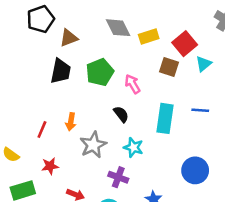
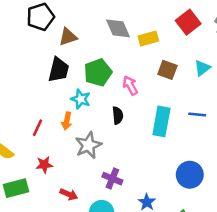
red square: (185, 44) -> (188, 22), moved
black semicircle: (121, 114) -> (118, 115), turned 30
cyan star: (133, 147) -> (81, 99), moved

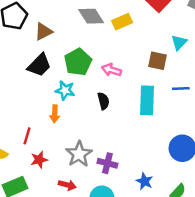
black trapezoid: (59, 70) -> (39, 65), turned 40
brown square: (167, 70) -> (158, 61), moved
pink arrow: (130, 85) -> (111, 70), turned -36
red line: (38, 128) -> (27, 136), moved
gray star: (88, 145) -> (79, 154), moved

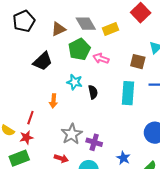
brown triangle: (44, 32) -> (58, 29), moved
green pentagon: (78, 62) -> (79, 49), moved
pink arrow: (111, 70) -> (101, 59), moved
cyan star: (65, 90) -> (75, 82), moved
red star: (39, 160) -> (26, 137), moved

